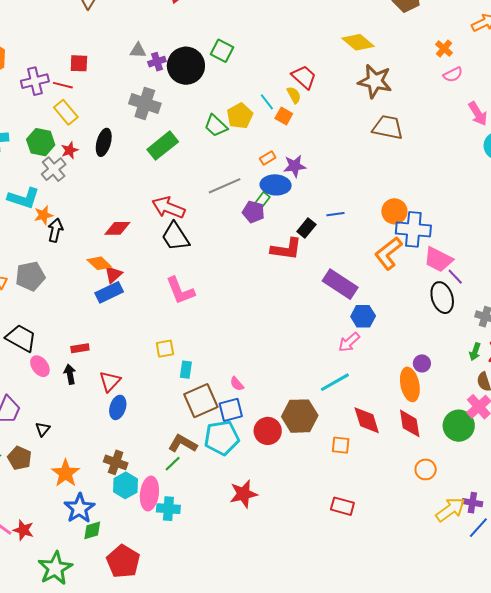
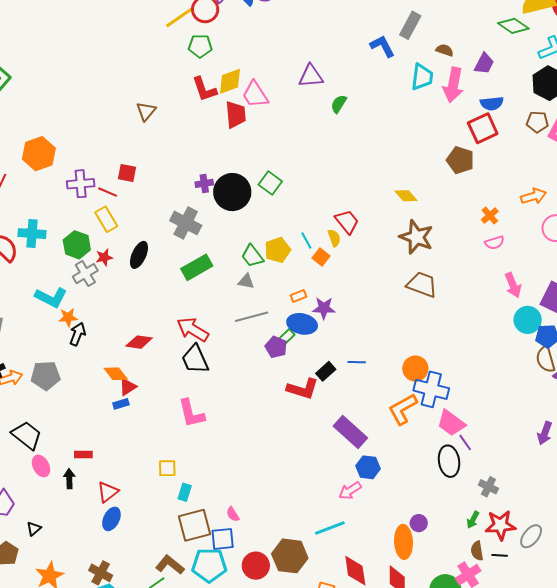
yellow diamond: (358, 42) -> (406, 196), size x0.7
gray triangle: (138, 50) -> (246, 281), moved
blue rectangle: (109, 292) -> (121, 404), size x0.6

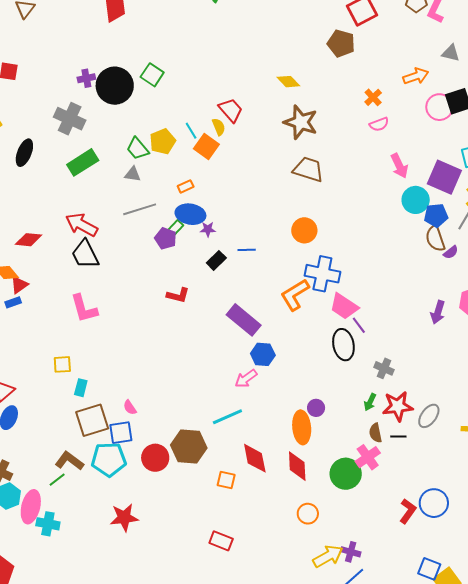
orange square: (321, 257) -> (206, 147), size x1.4
purple star: (324, 308) -> (208, 229), moved, size x0.7
orange circle: (415, 369) -> (304, 230), moved
red L-shape: (303, 389) -> (178, 295), moved, size x0.7

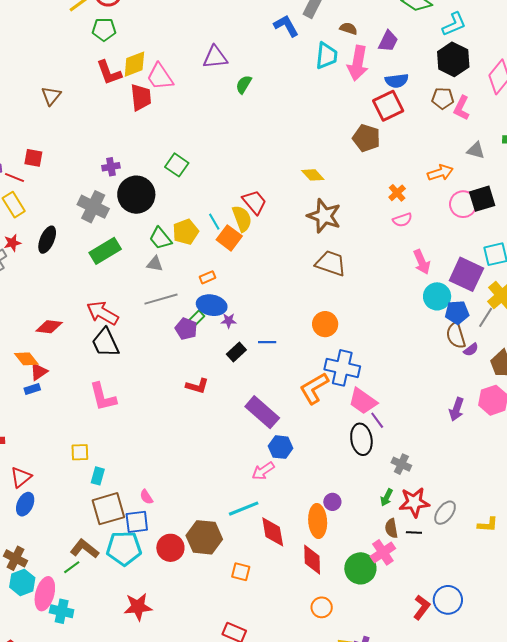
black circle: (115, 86) -> (136, 195), moved
yellow semicircle: (219, 127) -> (242, 219), size x1.5
red diamond: (255, 458) -> (273, 532), moved

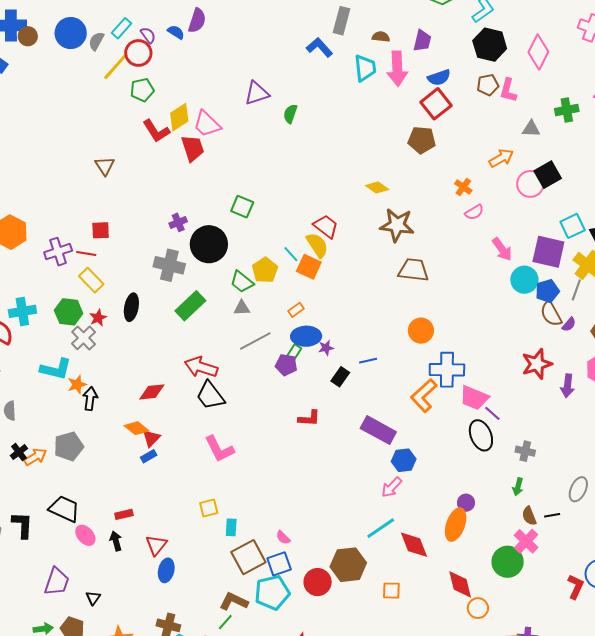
red star: (414, 502) -> (537, 364), moved
orange ellipse: (318, 521) -> (456, 525), turned 36
red diamond: (312, 560) -> (460, 584), moved

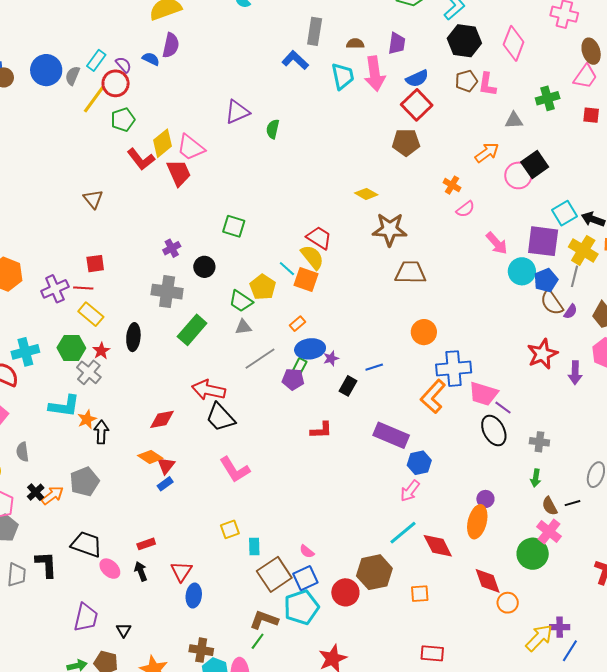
black circle: (209, 244) -> (204, 267), size x0.6

